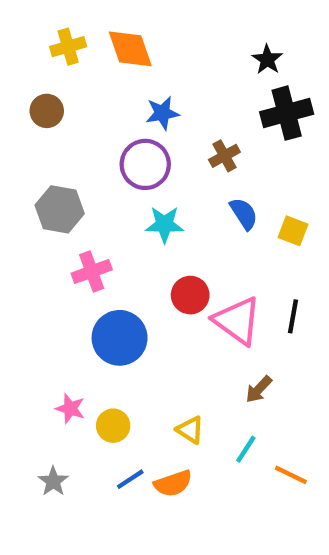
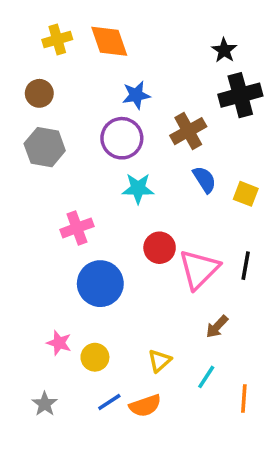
brown cross: (224, 156) -> (188, 131), size x1.4
gray hexagon: (60, 209) -> (45, 147), moved
pink triangle: (237, 321) -> (199, 269), turned 39
yellow triangle: (190, 430) -> (160, 361), turned 45
orange line: (291, 475) -> (244, 398), turned 68

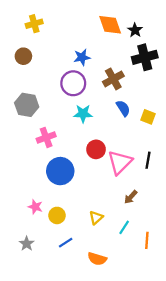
orange diamond: (109, 41) -> (110, 25), moved
gray hexagon: (45, 147) -> (27, 105), moved
orange semicircle: (145, 406) -> (97, 259), moved, turned 36

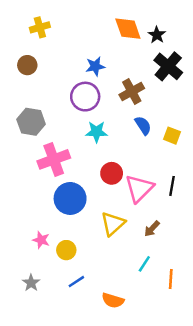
black cross: (145, 57) -> (168, 66), turned -35
pink cross: (46, 137) -> (54, 159), size x1.4
yellow triangle: (96, 218) -> (113, 224), moved, size x1.5

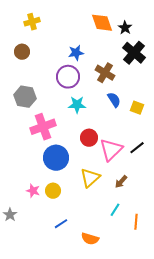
brown cross: (132, 92) -> (105, 73), turned -30
black line: (172, 186) -> (137, 148), turned 42
yellow circle: (66, 250) -> (53, 191), moved
gray star: (31, 283) -> (10, 215), moved

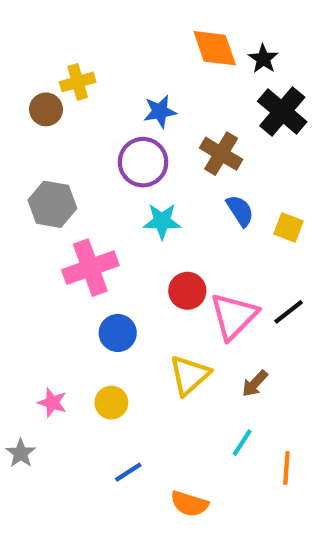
yellow cross: (32, 22) -> (78, 82), moved
blue circle: (56, 158) -> (118, 333), size x0.7
pink star: (33, 191) -> (52, 403), moved

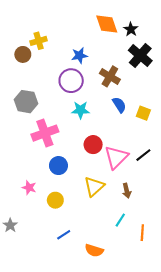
brown arrow: (255, 384) -> (127, 191), turned -56
pink star: (52, 403) -> (29, 188), moved

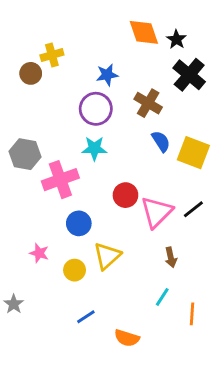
gray hexagon: (26, 102) -> (25, 154), moved
cyan star: (80, 110) -> (94, 148), moved
yellow square: (143, 113) -> (193, 153), size x1.6
yellow triangle: (94, 187) -> (107, 256), moved

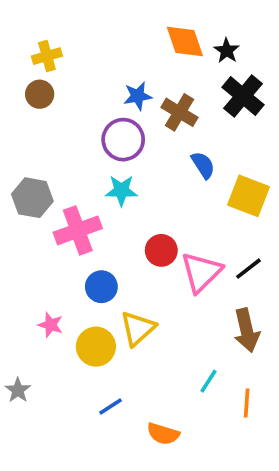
yellow cross: (52, 55) -> (47, 56), moved
brown cross: (148, 103) -> (179, 112), moved
blue semicircle: (161, 141) -> (203, 165), moved
brown arrow: (171, 257) -> (247, 330), moved, size x1.6
yellow circle: (75, 270) -> (96, 347), size x1.4

